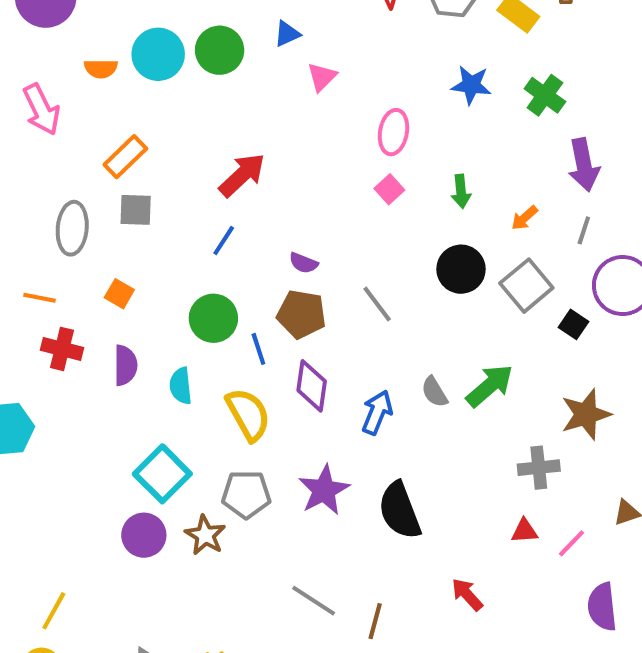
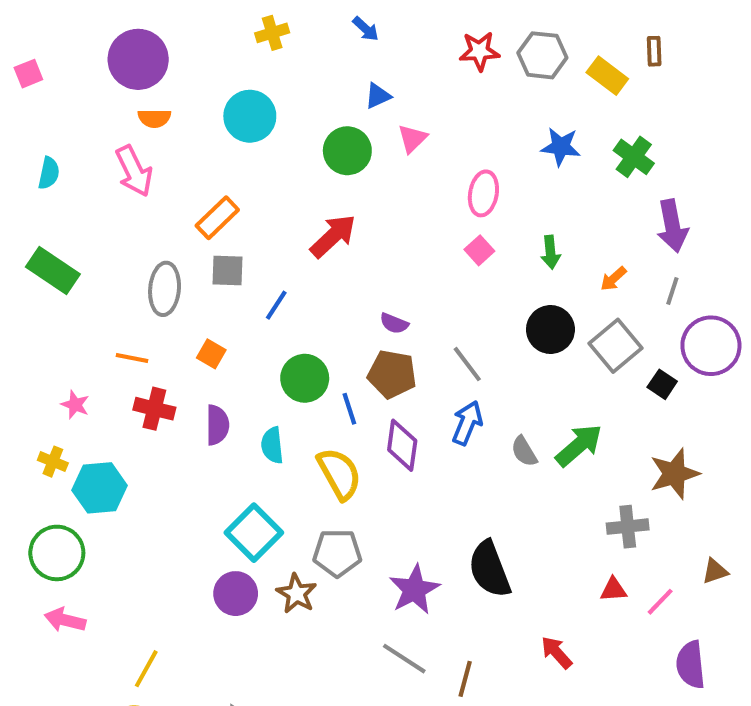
green circle: (220, 50) -> (347, 151), moved
orange semicircle: (101, 69) -> (154, 118), moved
blue line: (224, 240) -> (276, 305), moved
blue arrow: (377, 412) -> (467, 423), moved
purple star: (324, 490) -> (414, 590), moved

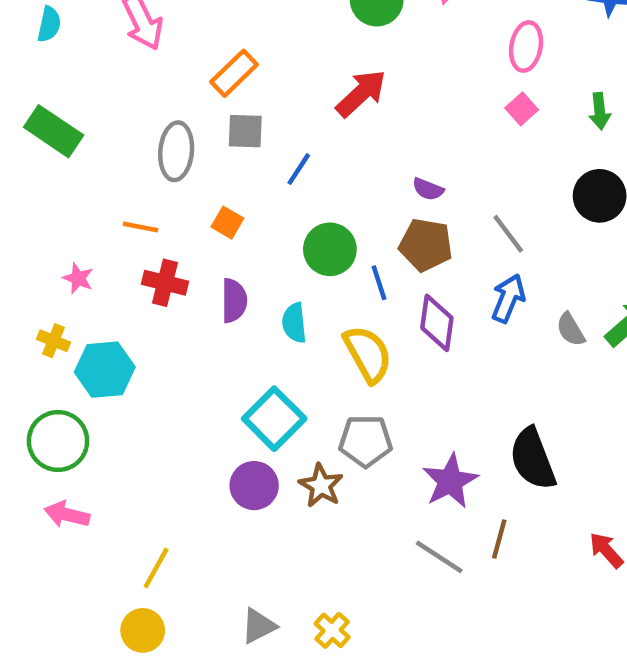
brown line: (465, 679) -> (499, 539), moved

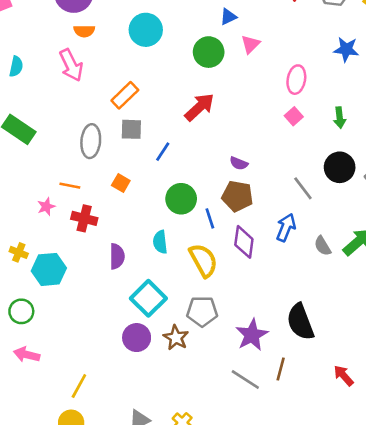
gray line: (508, 234) -> (303, 188), moved
pink star: (78, 278) -> (46, 207), moved, turned 30
purple semicircle: (234, 301) -> (117, 256), moved
green circle: (58, 441) -> (21, 311), size x0.7

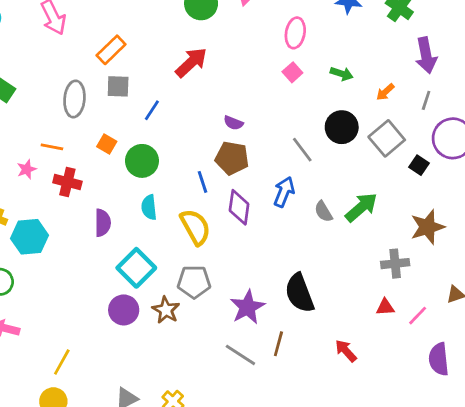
green arrow: (340, 118) -> (342, 74), turned -66
green circle: (181, 199) -> (142, 161), moved

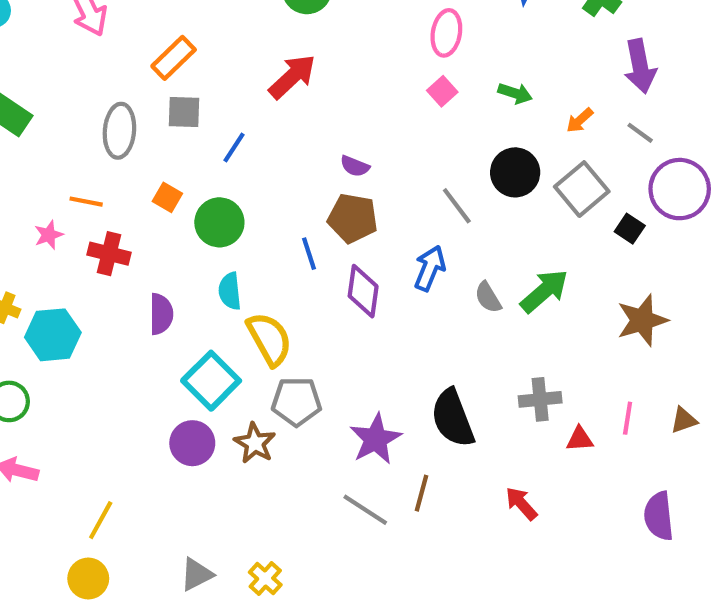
gray line: (426, 100) -> (640, 133), turned -72
yellow semicircle: (195, 227) -> (269, 339), moved
gray cross: (395, 264) -> (540, 399), moved
pink line: (418, 316) -> (628, 418), moved, turned -35

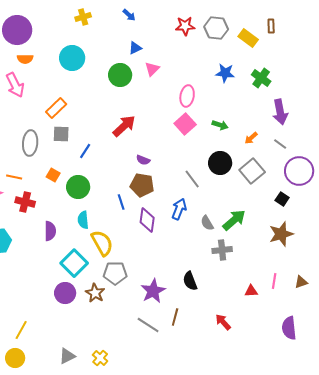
red arrow: (292, 77) -> (124, 126), moved
pink square: (442, 91) -> (185, 124), size x1.5
black square: (630, 229) -> (282, 199), moved
gray cross: (540, 399) -> (222, 250), moved
black semicircle: (453, 418) -> (190, 281), size x0.7

